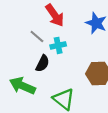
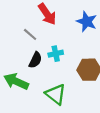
cyan cross: (58, 45) -> (56, 54), moved

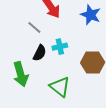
green arrow: (16, 81) -> (21, 74), turned -130

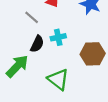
green arrow: (21, 74) -> (17, 66), turned -120

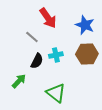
brown hexagon: (93, 54) -> (87, 54), moved
green arrow: (17, 66) -> (19, 81), size x0.7

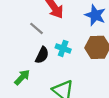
cyan cross: (56, 55) -> (63, 48), turned 32

